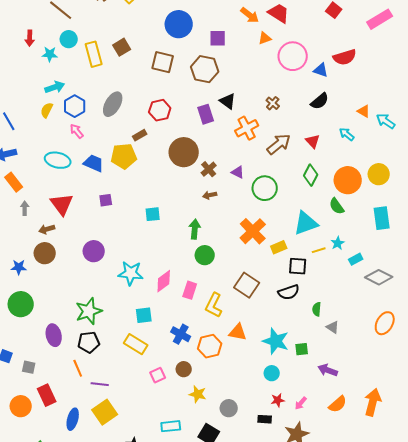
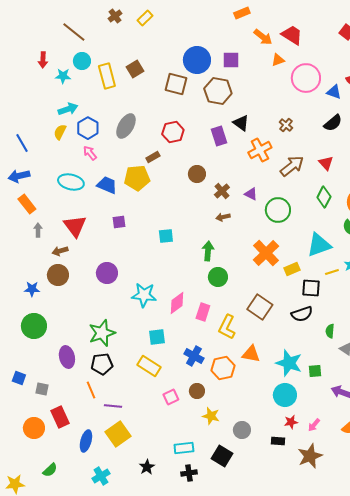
blue circle: (179, 24) -> (197, 60), moved
brown circle: (184, 152) -> (197, 174), size x0.6
cyan circle: (272, 373) -> (285, 395), size x1.5

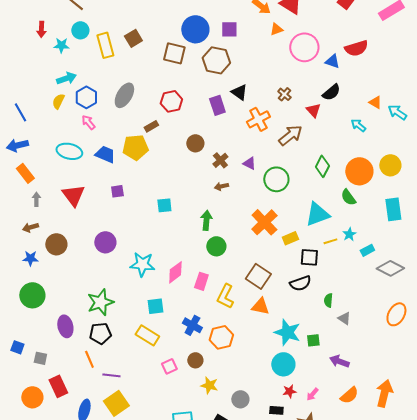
red triangle: (326, 163) -> (313, 110), moved
brown arrow: (60, 251) -> (30, 227), moved
orange triangle: (251, 354) -> (260, 306), moved

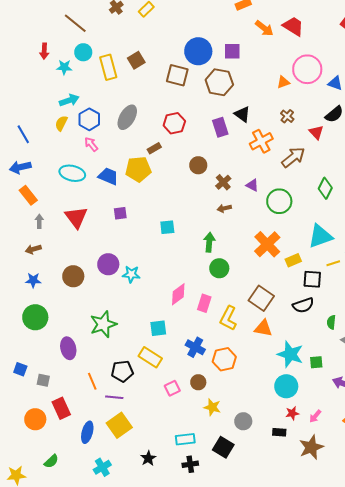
orange triangle: (276, 29) -> (283, 82), moved
brown circle: (56, 244) -> (73, 276), moved
cyan star: (142, 264) -> (131, 274), moved, size x0.7
black pentagon: (100, 333) -> (122, 371), moved

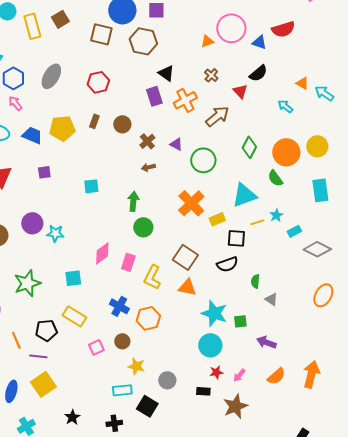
purple rectangle: (220, 127) -> (154, 96), moved
brown rectangle: (154, 148) -> (94, 121), moved, turned -40
cyan square: (158, 328) -> (73, 278), moved
cyan rectangle: (185, 439) -> (122, 390), moved

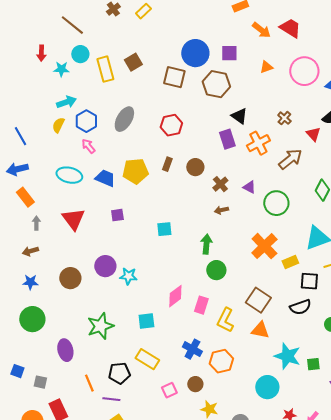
orange triangle: (207, 41) -> (266, 67), moved
cyan circle: (210, 345) -> (267, 387), moved

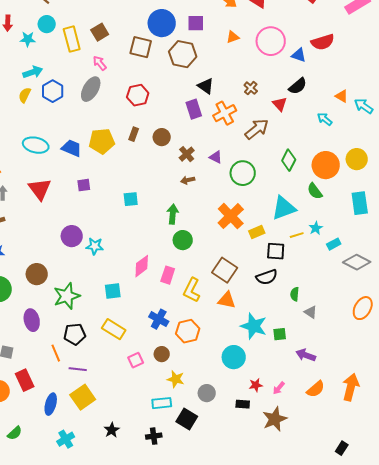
pink arrow: (88, 146) -> (100, 63), moved
brown circle: (70, 278) -> (37, 274), moved
black pentagon: (119, 373) -> (75, 334), moved

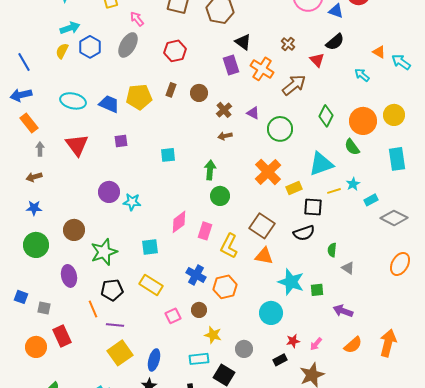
orange cross: (225, 113) -> (262, 69), turned -30
blue ellipse: (51, 404) -> (154, 360), moved
black rectangle: (243, 404) -> (280, 360), turned -32

